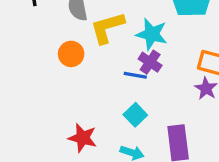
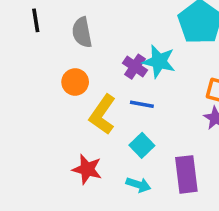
yellow L-shape: (107, 28) -> (102, 115), moved, turned -39
purple cross: (150, 62) -> (135, 67), moved

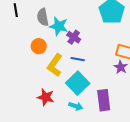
cyan star: (159, 61) -> (59, 26), moved
cyan square: (142, 145) -> (78, 83), size x1.6

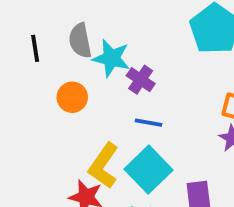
black line: (16, 10) -> (35, 48), moved
yellow L-shape: (55, 65) -> (104, 166), moved

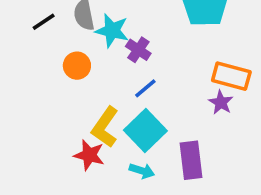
black line: (35, 48) -> (44, 22), turned 65
blue line: (148, 123) -> (145, 88), turned -50

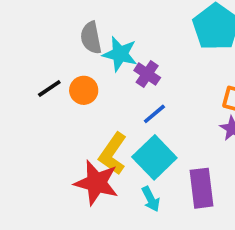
black line: (44, 22) -> (49, 88), moved
red star: (89, 155) -> (96, 183), size x1.4
cyan arrow: (142, 171) -> (151, 199), turned 45

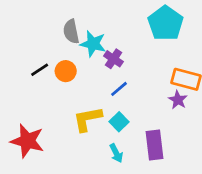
yellow L-shape: (113, 154) -> (88, 119), turned 44
cyan square: (154, 157) -> (119, 122), size x0.6
red star: (96, 183) -> (27, 141), moved

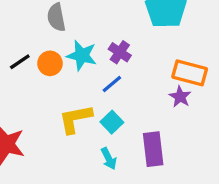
cyan star: (93, 44) -> (82, 55), moved
purple cross: (114, 59) -> (120, 52), moved

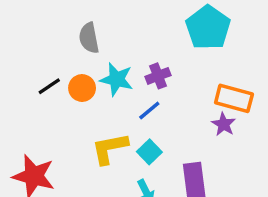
purple cross: (120, 52) -> (158, 76), turned 35

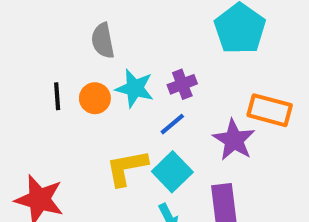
black line: (49, 86) -> (57, 96), turned -60
purple star: (224, 124) -> (234, 140), moved, size x1.5
cyan square: (149, 152) -> (172, 172), size x1.4

